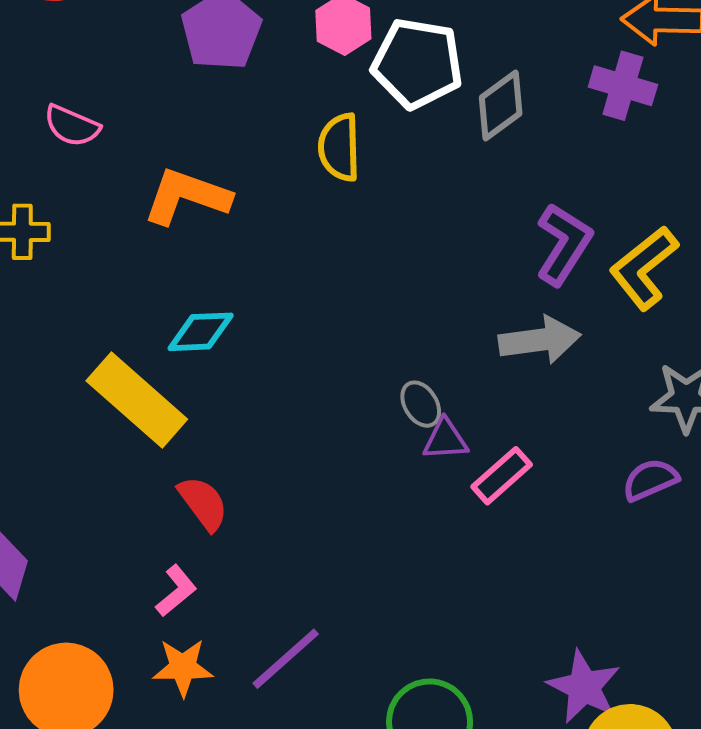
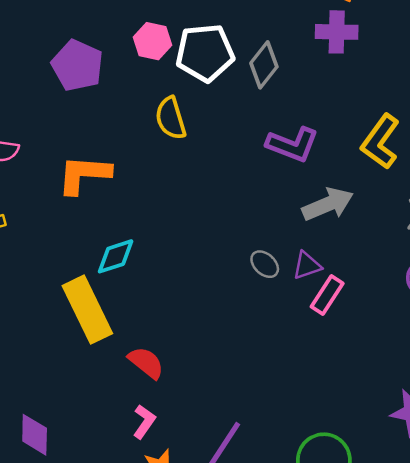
purple L-shape: (564, 244) -> (293, 145), moved, turned 94
yellow rectangle: (137, 400) -> (87, 310), turned 38
purple triangle: (445, 440) -> (307, 265), moved

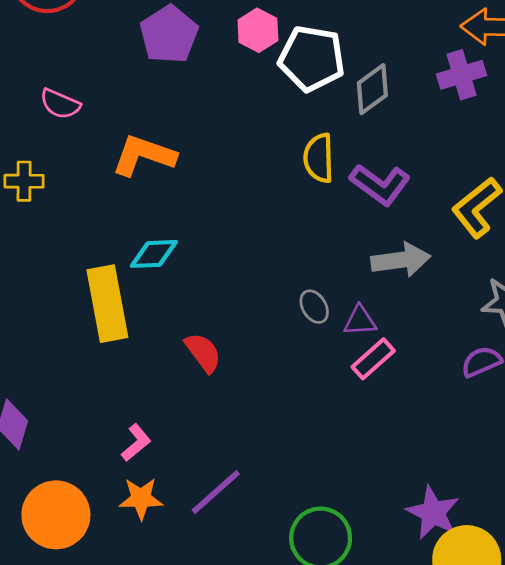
purple cross: (337, 32) -> (461, 75), turned -33
yellow semicircle: (171, 118) -> (319, 158), moved
red semicircle: (146, 363) -> (203, 353), moved

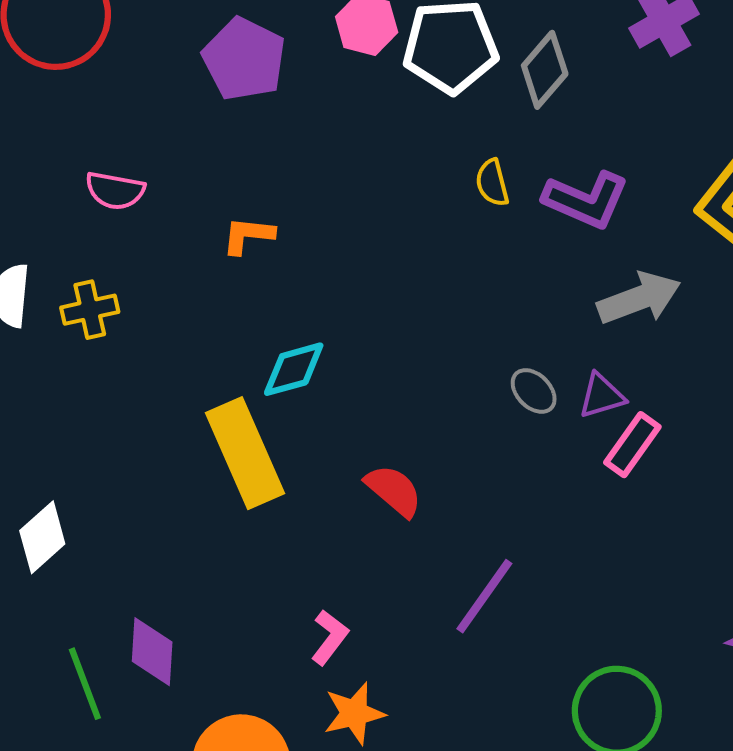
orange L-shape: (144, 155) -> (248, 235), size x0.6
yellow semicircle: (319, 158) -> (492, 183), size x0.7
purple line: (216, 492) -> (484, 596), moved

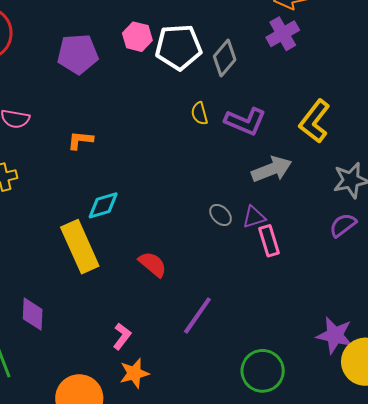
purple pentagon: (244, 59) -> (78, 54), turned -30
pink rectangle: (632, 445) -> (269, 241), turned -52
purple diamond: (152, 652) -> (33, 314), moved

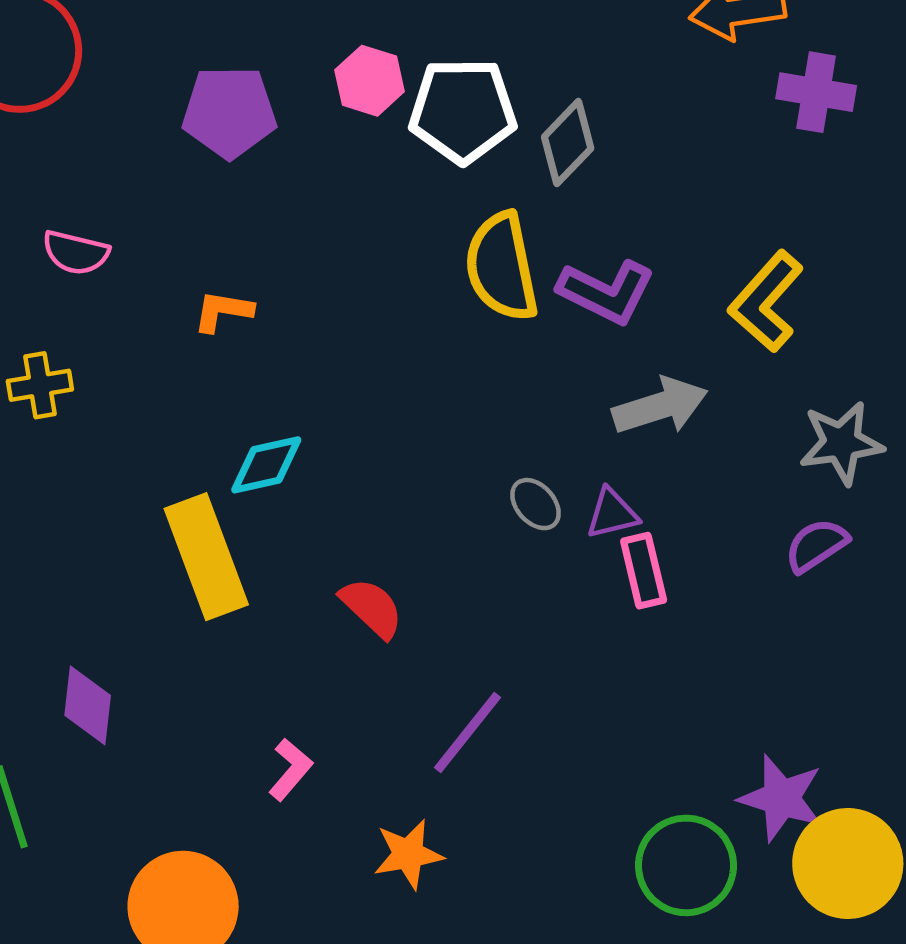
purple cross: (283, 34) -> (816, 92), moved, turned 36
yellow semicircle: (199, 113) -> (502, 267), size x2.0
green circle: (263, 371) -> (686, 865), moved
orange star: (134, 373) -> (408, 854), moved

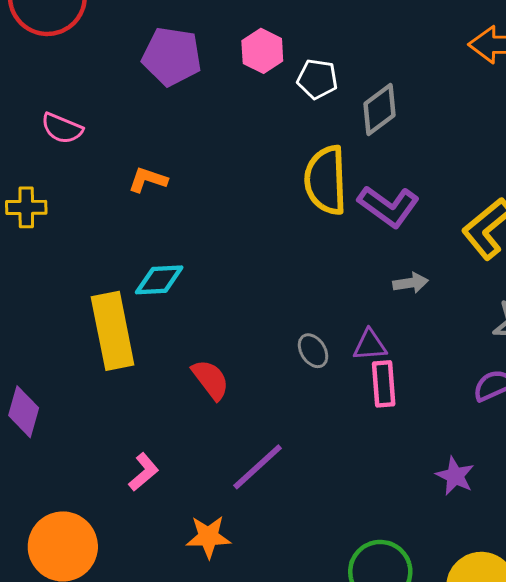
white pentagon: (463, 111) -> (317, 79), size x0.6
gray arrow: (660, 406) -> (410, 283), size x0.6
gray ellipse: (536, 504) -> (313, 351), moved
purple star: (781, 798) -> (455, 476), moved, size x0.7

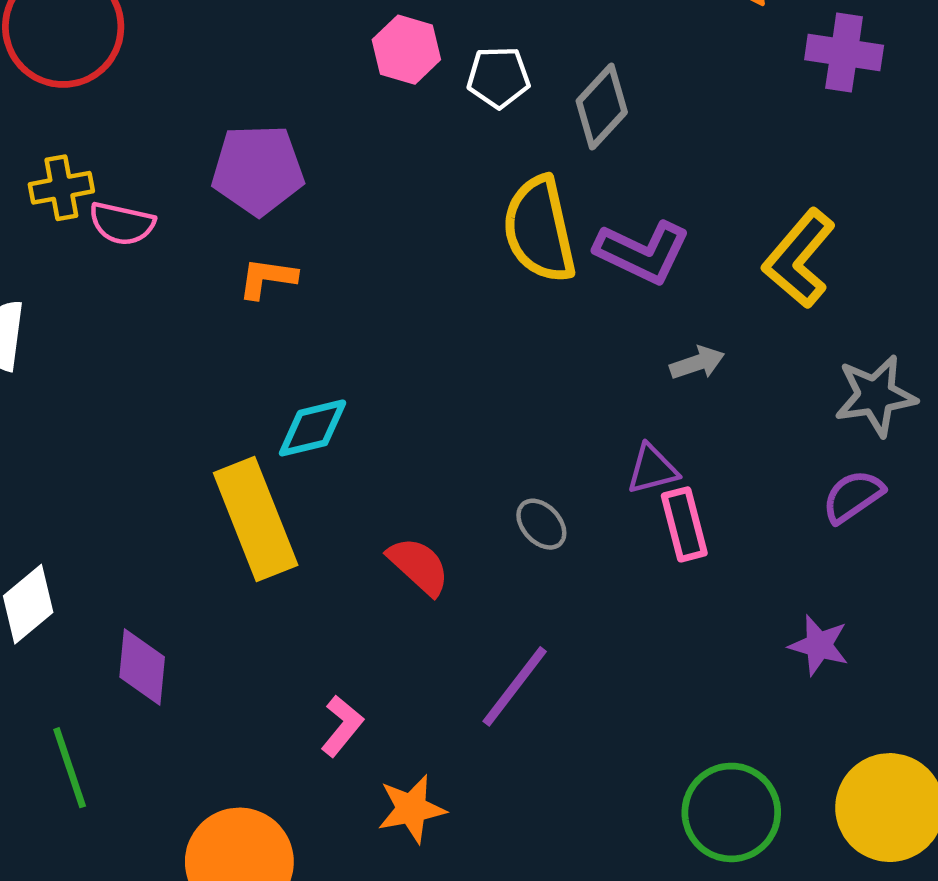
purple pentagon: (172, 56) -> (258, 170), moved
yellow cross: (26, 207) -> (61, 188), moved
gray ellipse: (313, 351) -> (541, 524), moved
orange star: (208, 537) -> (411, 809), moved

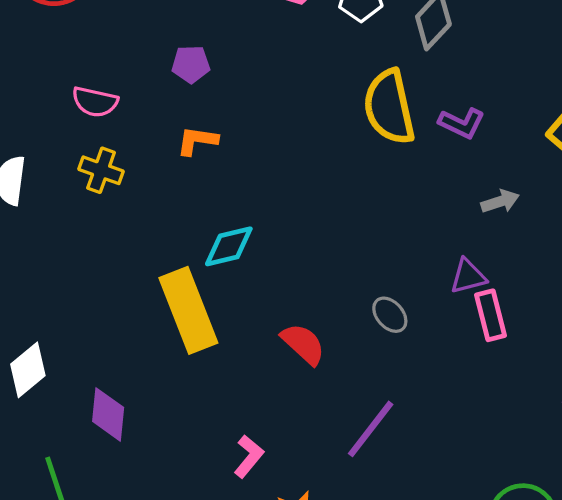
purple pentagon: (258, 170) -> (191, 64), size x0.6
yellow cross: (61, 188) -> (101, 170), moved, turned 30
purple L-shape: (642, 252) -> (462, 123), size x0.7

